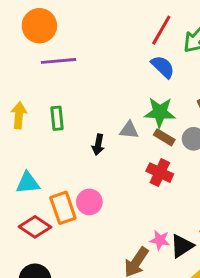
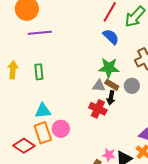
gray triangle: (129, 130) -> (99, 86), moved
black arrow: (98, 145) -> (111, 98), moved
red cross: (160, 173) -> (98, 109), moved
cyan triangle: (28, 183) -> (43, 111), moved

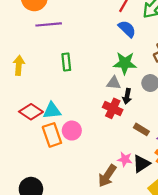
green rectangle: (39, 72) -> (66, 62), moved
brown rectangle: (112, 85) -> (141, 129), moved
red diamond: (24, 146) -> (31, 112), moved

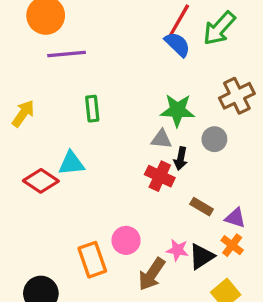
blue semicircle: (127, 29) -> (177, 44), moved
yellow arrow: (19, 65) -> (23, 113), turned 30
cyan triangle: (52, 111) -> (71, 163), moved
pink circle: (72, 131) -> (126, 240), moved
orange rectangle: (52, 135) -> (92, 260), moved

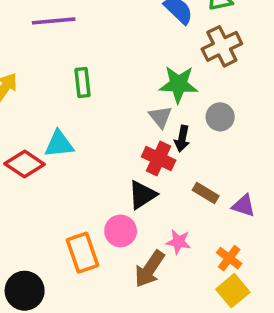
brown cross: (237, 96) -> (222, 46), moved
gray triangle: (161, 139) -> (160, 117), turned 45
orange cross: (232, 245) -> (229, 258), moved
black triangle: (202, 256) -> (142, 195), moved

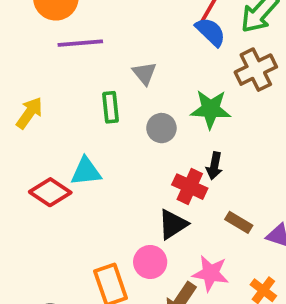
gray triangle: (160, 117) -> (144, 73), moved
gray circle: (220, 117) -> (161, 128), moved
pink star: (178, 242) -> (211, 273), size x1.4

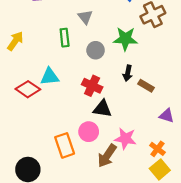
red cross: (190, 187) -> (92, 86), moved
brown rectangle: (239, 222) -> (146, 86), moved
black triangle: (173, 224) -> (102, 109), turned 42

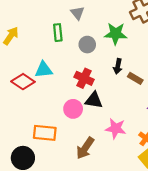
pink circle: (89, 132) -> (73, 109), moved
orange rectangle: (65, 145) -> (45, 133), moved, turned -65
brown arrow: (107, 156) -> (85, 148), moved

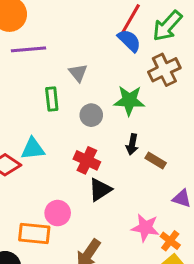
black triangle: (94, 100) -> (100, 190), turned -42
pink circle: (73, 109) -> (58, 213), moved
pink star: (116, 128) -> (145, 228), moved

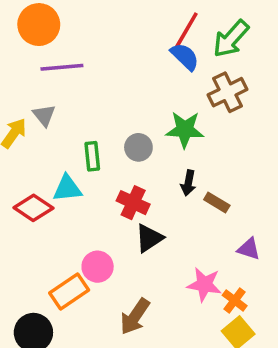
gray triangle: (78, 73) -> (44, 115), moved
green rectangle: (52, 99) -> (92, 156), moved
orange rectangle: (34, 233) -> (69, 292), turned -40

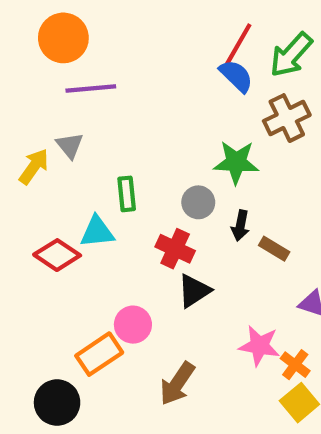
gray circle: (138, 147) -> (198, 202), moved

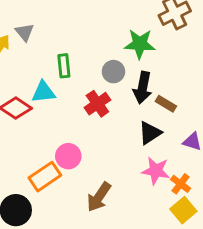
black arrow: (240, 226) -> (143, 88), size x1.5
red cross: (175, 249) -> (97, 104), turned 30
black triangle: (194, 291) -> (150, 133), moved

